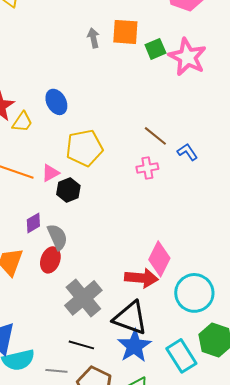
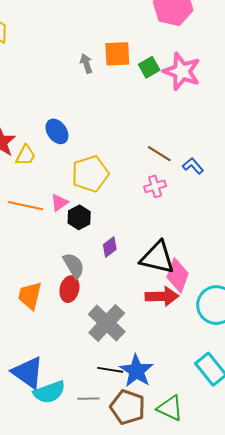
purple diamond: (33, 223) -> (110, 247), moved
black triangle: (130, 318) -> (157, 258), moved
blue star: (134, 346) -> (136, 371), moved

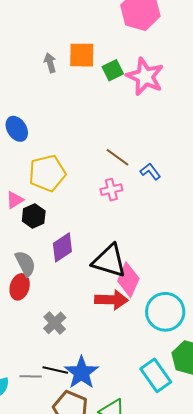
purple diamond: (110, 247) -> (62, 247), size x1.4
gray cross: (107, 323) -> (55, 323), size x0.6
gray line: (88, 399) -> (31, 376), moved

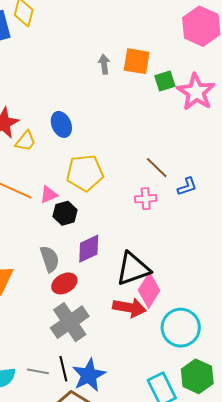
blue L-shape: (150, 171) -> (187, 187), turned 100
black triangle: (109, 261) -> (133, 269), turned -45
red ellipse: (20, 287) -> (64, 283), moved, turned 35
gray cross: (55, 323) -> (70, 322), size x1.6
black line: (55, 370) -> (63, 369), turned 55

